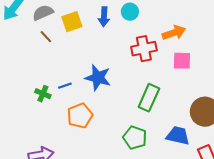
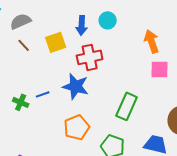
yellow square: (72, 22) -> (56, 42), moved
orange arrow: (174, 33) -> (152, 41), turned -90
red cross: (144, 49) -> (90, 57), moved
orange pentagon: (80, 116) -> (77, 127), moved

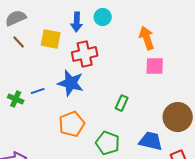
yellow square: (56, 42) -> (51, 39), turned 30
green rectangle: (127, 106) -> (122, 103), size x0.6

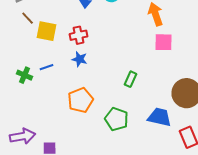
yellow square: (51, 39) -> (47, 31), moved
red cross: (85, 54) -> (79, 35), moved, size x0.7
blue star: (71, 83) -> (80, 59), size x0.6

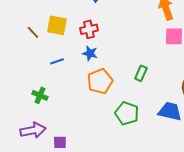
brown line: (28, 18) -> (33, 32), moved
green cross: (25, 75) -> (40, 95), moved
orange pentagon: (81, 100) -> (100, 81), moved

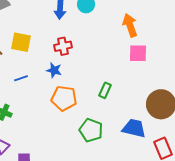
red cross: (89, 29) -> (63, 46), moved
orange pentagon: (100, 81) -> (64, 98), turned 30

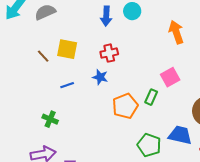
pink square: (138, 53) -> (170, 77), moved, turned -30
orange pentagon: (64, 98) -> (125, 106), moved, turned -30
green pentagon: (91, 130) -> (149, 145), moved

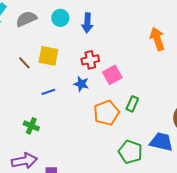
cyan circle: (132, 11) -> (60, 18), moved
pink square: (170, 77) -> (112, 75), moved

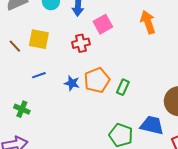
pink square: (112, 75) -> (103, 24), moved
blue star: (81, 84) -> (72, 83), moved
orange pentagon: (106, 113) -> (97, 80), moved

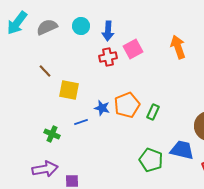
yellow square: (39, 39) -> (69, 90), moved
red cross: (81, 43) -> (108, 57), moved
blue line: (39, 75) -> (81, 122), moved

